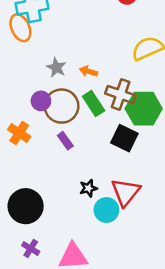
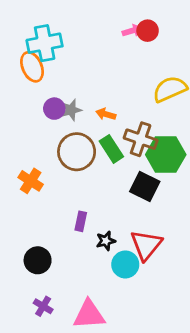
gray star: (56, 68) -> (71, 110), turned 30
purple circle: (41, 101) -> (54, 109), moved
purple rectangle: (65, 141) -> (81, 221), moved, turned 48
black circle: (26, 206) -> (38, 260), size x0.7

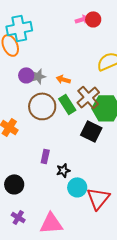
brown cross: (141, 139) -> (88, 97), turned 30
red triangle: (146, 245) -> (98, 198), moved

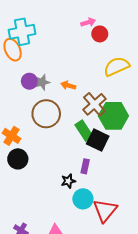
red circle: (93, 19) -> (100, 34), moved
green rectangle: (67, 104) -> (84, 131), moved
purple rectangle: (45, 156) -> (85, 166), moved
black circle: (14, 184) -> (18, 159), moved

